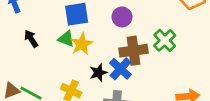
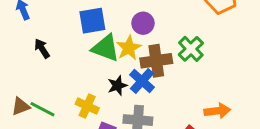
green triangle: (66, 39) -> (106, 48), moved, size x1.5
yellow star: (82, 44) -> (129, 48), moved

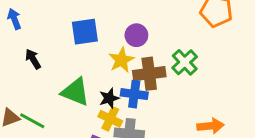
green triangle: (106, 48) -> (75, 92), moved
blue cross: (142, 81) -> (134, 94), turned -35
yellow cross: (87, 106) -> (110, 119), moved

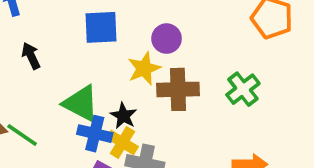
green cross: (185, 62) -> (243, 89), moved
blue cross: (134, 94) -> (95, 134), moved
black star: (109, 98) -> (123, 116), turned -30

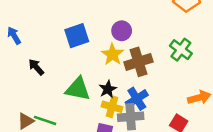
black star: (123, 116) -> (108, 89), turned 30
blue cross: (95, 134) -> (137, 99), moved, turned -30

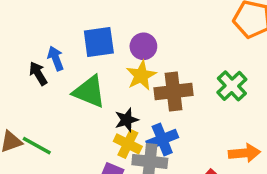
purple circle: (122, 31) -> (143, 46), moved
blue arrow: (14, 36) -> (56, 58), moved
green triangle: (78, 89) -> (89, 92), moved

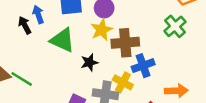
green cross: (232, 86) -> (175, 26), moved
blue cross: (162, 139) -> (143, 66), moved
yellow cross: (128, 144) -> (123, 82), moved

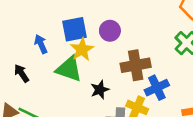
black arrow: (25, 25) -> (22, 73), moved
yellow star: (102, 30) -> (82, 49), moved

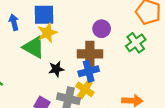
purple circle: (110, 31) -> (102, 29), moved
blue cross: (157, 88) -> (89, 71), moved

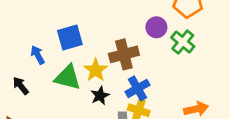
purple circle: (102, 29) -> (156, 27), moved
yellow star: (47, 33) -> (96, 70), moved
brown cross: (90, 54) -> (124, 54), moved

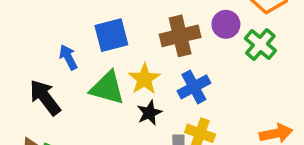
brown cross: (124, 54) -> (180, 36), moved
black arrow: (21, 86) -> (45, 97), size x1.5
blue cross: (138, 88) -> (194, 87), moved

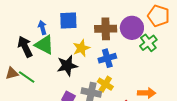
purple circle: (226, 24) -> (132, 28), size x1.5
green triangle: (107, 88) -> (44, 45), moved
black star: (149, 113) -> (67, 66), moved, size x1.5

